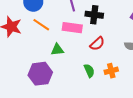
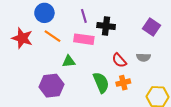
red semicircle: (97, 44) -> (119, 60), moved, turned 91
green semicircle: (89, 71) -> (101, 83), size x1.5

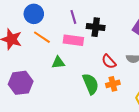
purple hexagon: (52, 86) -> (21, 83), moved

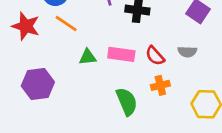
pink rectangle: (73, 40) -> (121, 54), moved
green semicircle: (91, 84) -> (127, 102), moved

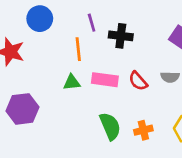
orange line: (66, 23) -> (78, 49), moved, turned 50
orange cross: (160, 85) -> (143, 130), moved

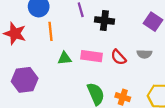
orange line: (78, 49) -> (50, 31), moved
orange cross: (143, 130) -> (123, 97), turned 32

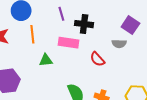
gray semicircle: (144, 54) -> (119, 44), moved
pink rectangle: (91, 56) -> (69, 43), moved

